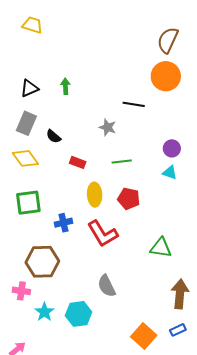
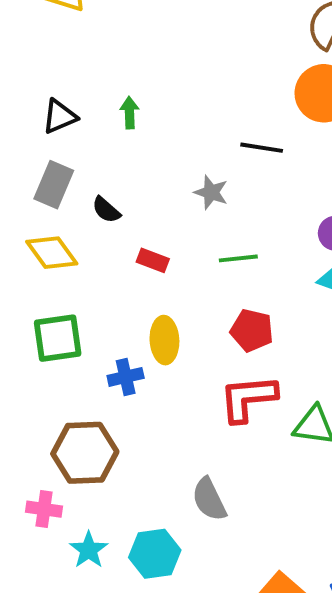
yellow ellipse: (95, 195) -> (164, 340), moved
red L-shape: (103, 234) -> (248, 398), moved, turned 116

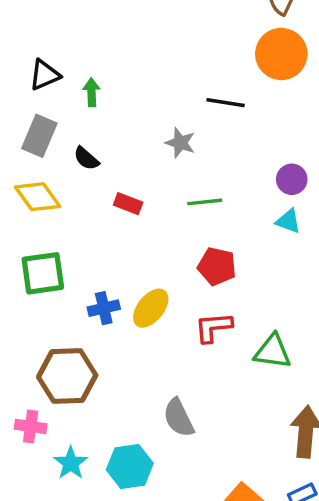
green arrow: (129, 113) -> (92, 92), moved
yellow ellipse: (164, 340) -> (151, 308), moved, turned 42
red L-shape: (248, 398) -> (213, 327), size x0.7

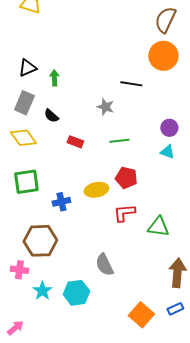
yellow ellipse: (151, 308) -> (96, 190), moved, turned 40

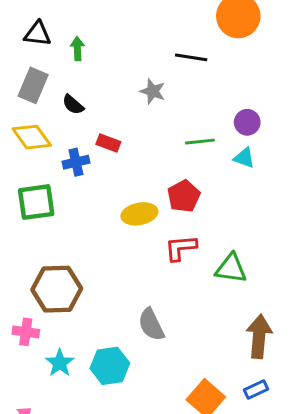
black triangle: (27, 68) -> (38, 34), turned 30
green line: (119, 141) -> (200, 142), moved
red pentagon: (126, 178) -> (184, 196), turned 30
blue cross: (61, 202) -> (76, 162), moved

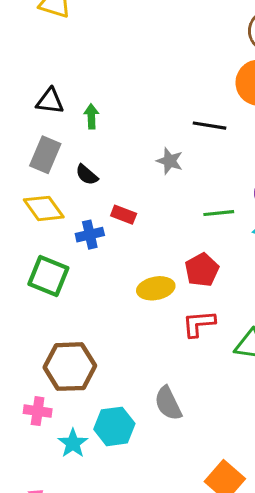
green square: (36, 202) -> (48, 276), turned 30
cyan hexagon: (110, 366) -> (114, 426), moved

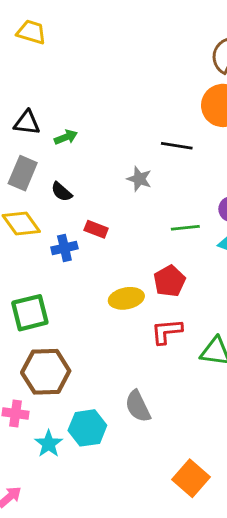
green arrow: (91, 116) -> (66, 137), turned 70
green square: (48, 276) -> (30, 313), moved, turned -36

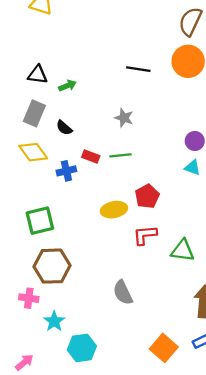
black line: (177, 146) -> (138, 69), moved
green line: (185, 228) -> (121, 155), moved
cyan hexagon: (87, 428) -> (82, 348), moved

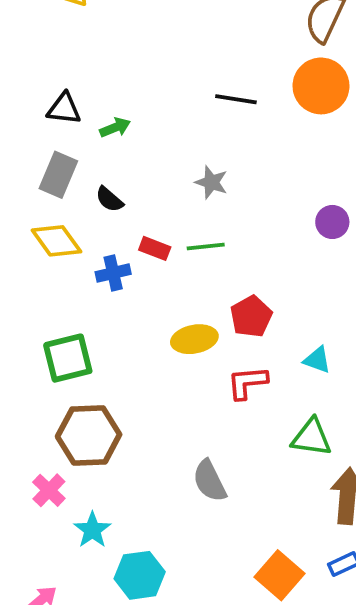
cyan triangle: (193, 168) -> (317, 360), moved
green triangle: (183, 251) -> (312, 437), moved
pink cross: (29, 298) -> (49, 490), turned 36

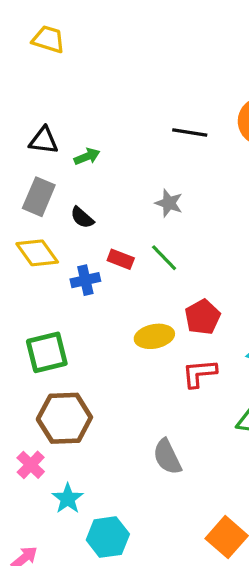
green line: (206, 247) -> (164, 258), turned 52

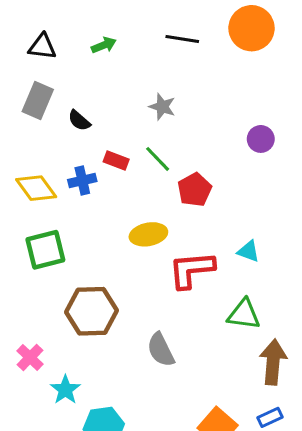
green arrow: (87, 157) -> (104, 45), moved
yellow diamond: (37, 253) -> (36, 188), moved
red pentagon: (203, 317) -> (195, 190), moved
red L-shape: (199, 373) -> (192, 270), size x1.4
brown hexagon: (64, 418) -> (92, 311), moved

